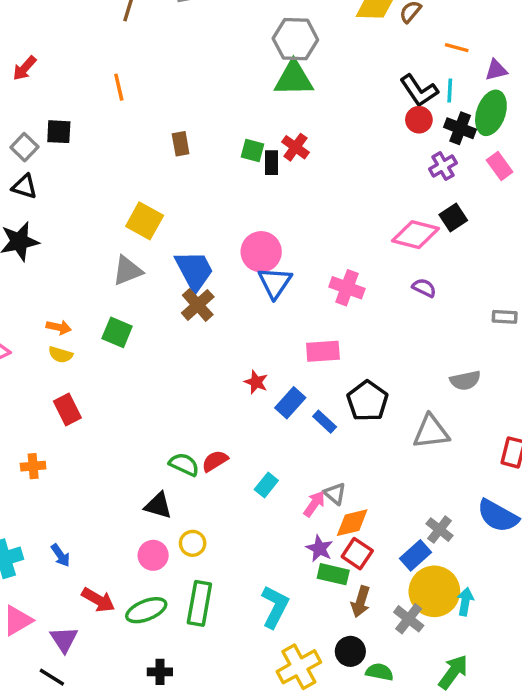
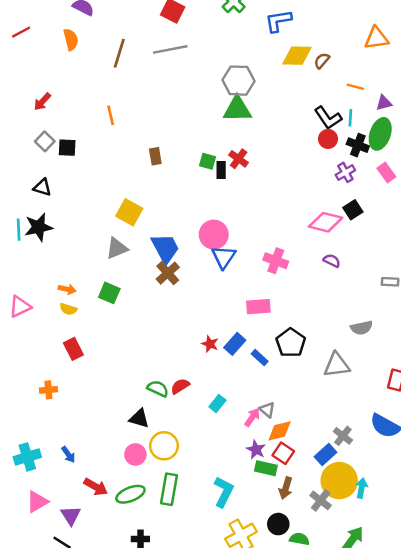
gray square: (24, 147) -> (45, 141), moved
red star: (256, 382) -> (210, 344), moved
yellow circle: (193, 543) -> (164, 446), size x1.5

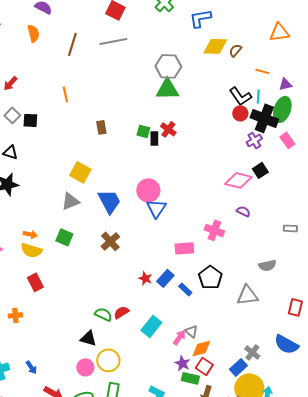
black cross: (358, 145) -> (264, 118), size x1.5
pink cross: (276, 261) -> (214, 230), moved
brown cross: (168, 273) -> (110, 241), moved
yellow semicircle: (68, 309) -> (31, 250), size x1.5
cyan rectangle: (217, 404) -> (151, 326), size x1.5

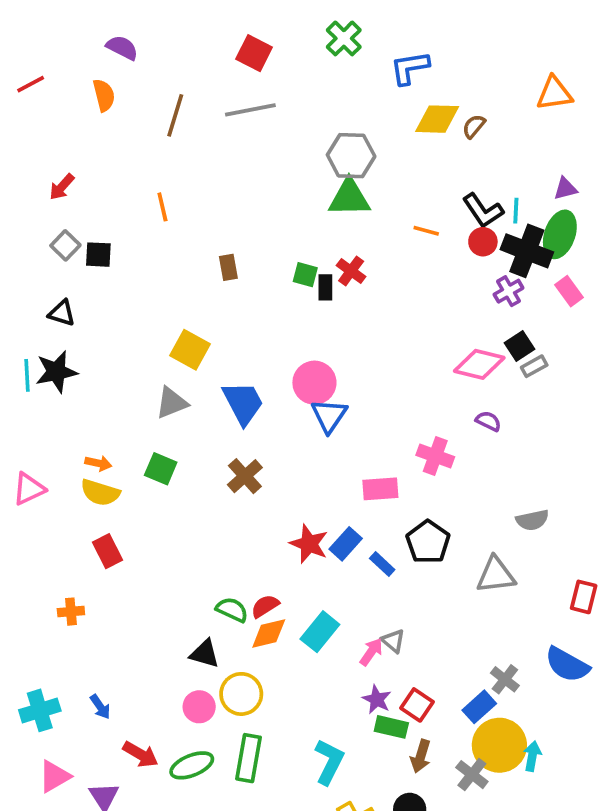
orange line: (262, 71) -> (426, 231), moved
gray rectangle: (290, 228) -> (534, 366), moved, turned -32
red star: (145, 278) -> (309, 544), size x1.5
orange diamond: (201, 348) -> (269, 634), moved

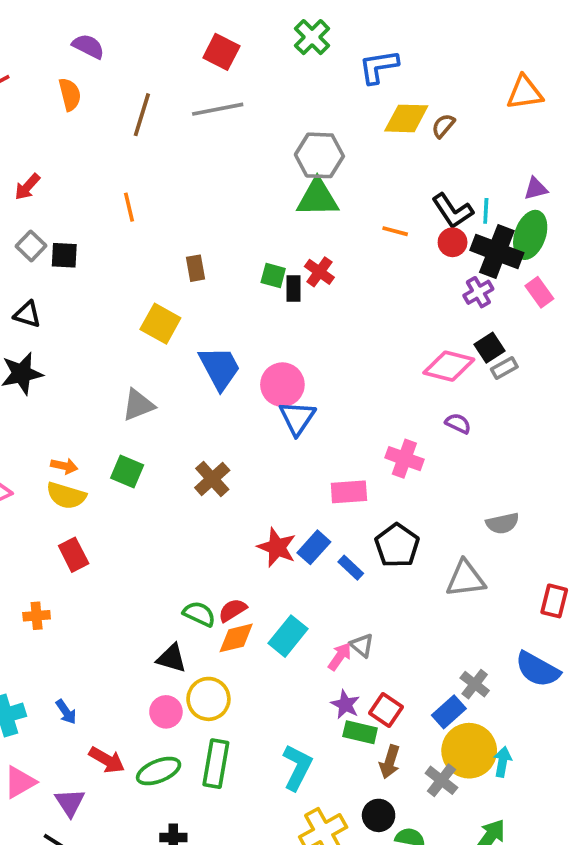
yellow square: (190, 350) -> (160, 324), moved
blue trapezoid: (243, 403) -> (220, 368), moved

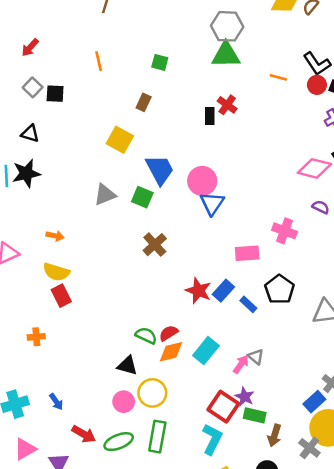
brown rectangle: (196, 268) -> (144, 102), turned 35
green square: (273, 276) -> (160, 62), moved
green square: (127, 472) -> (142, 197), moved
yellow semicircle: (66, 496) -> (56, 272), moved
red square: (386, 710) -> (223, 407), moved, size x1.4

